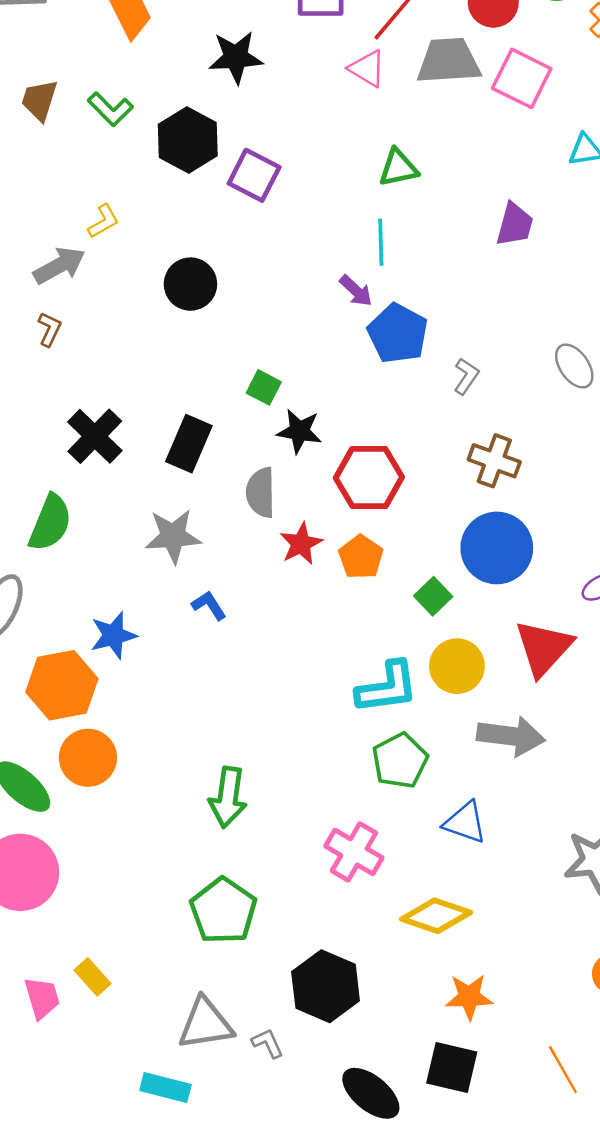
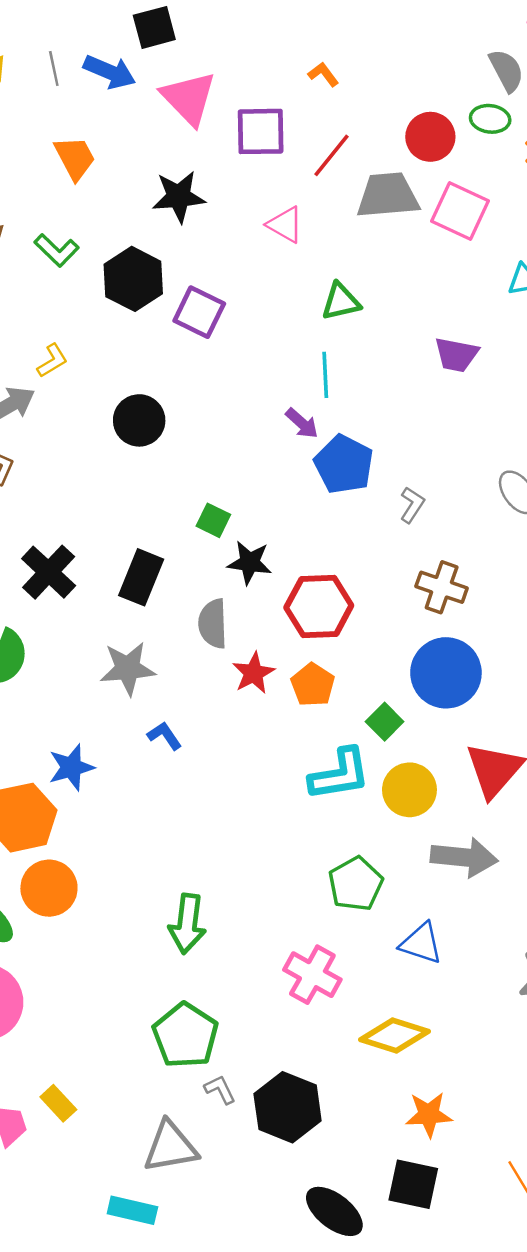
pink triangle: (367, 69) -> (285, 225), moved
purple trapezoid: (515, 224) -> (456, 355), turned 87
cyan L-shape: (387, 688) -> (340, 774), moved
gray L-shape: (268, 1043) -> (220, 1089), moved

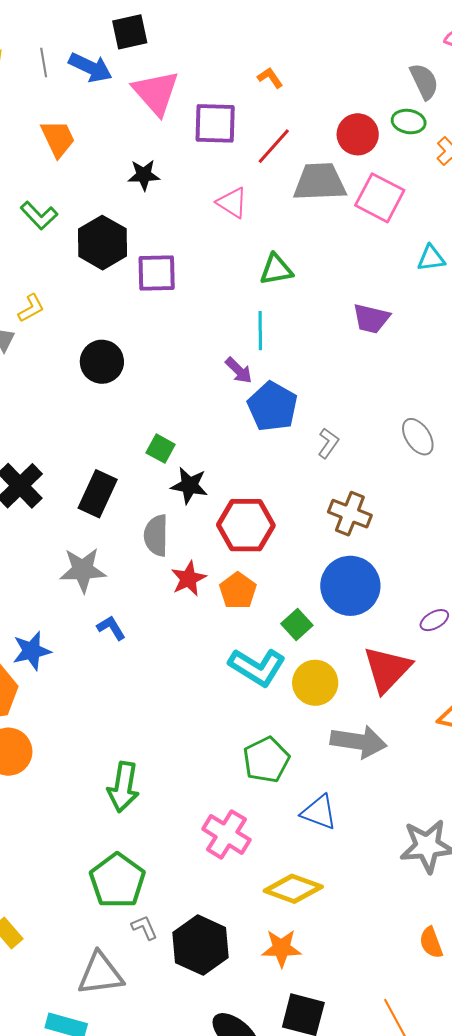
black star: (179, 197) -> (144, 175), size x0.7
purple square: (199, 312) -> (157, 273), turned -30
cyan L-shape: (340, 774) -> (257, 667), turned 38
orange star: (429, 1114) -> (281, 948), moved

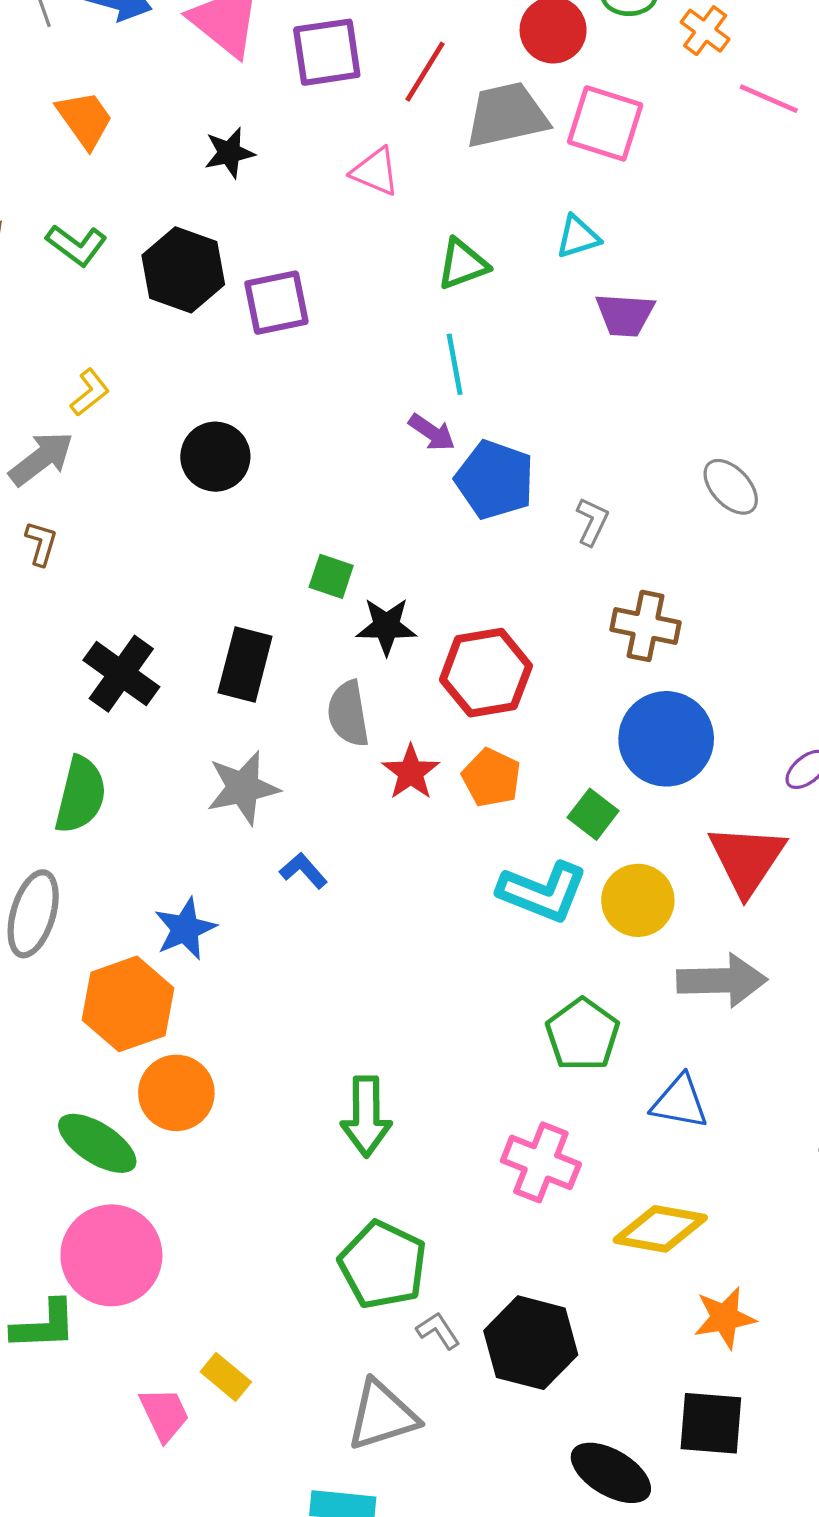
cyan triangle: (431, 258) -> (578, 237), moved
orange star: (281, 948) -> (725, 1318), moved

